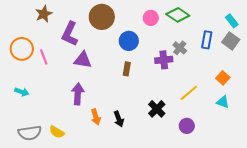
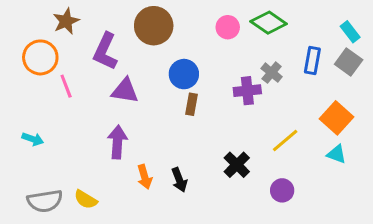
blue circle: (129, 41) -> (184, 74), moved
orange circle: (22, 49) -> (40, 57), moved
orange square: (223, 78) -> (337, 118), size x1.5

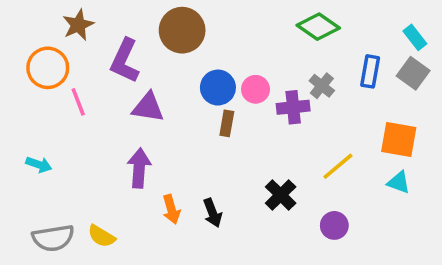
pink circle: (228, 27) -> (256, 89), moved
orange square: (337, 118) -> (399, 139), turned -32

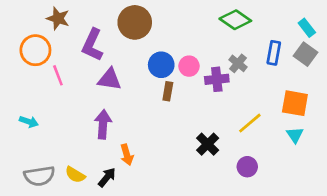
brown star: (78, 25) -> (58, 18), turned -30
cyan triangle: (399, 182) -> (295, 135), turned 36
black arrow: (213, 213) -> (107, 177), moved, turned -120

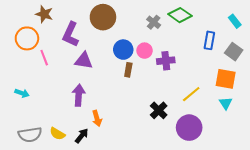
gray square: (306, 54) -> (234, 52), moved
gray cross: (238, 63) -> (154, 22), moved
purple circle: (247, 167) -> (189, 128), size x1.6

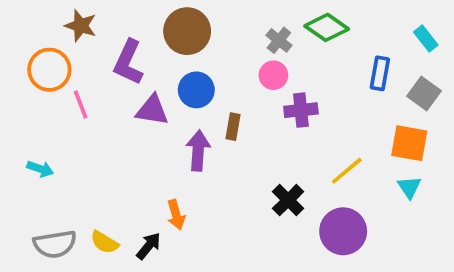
blue circle: (123, 50) -> (196, 90), moved
pink circle: (145, 51) -> (273, 75), moved
purple arrow: (79, 95) -> (198, 150), moved

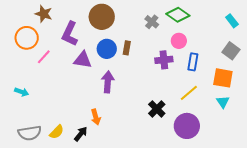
blue rectangle: (380, 73) -> (193, 62), moved
pink circle: (273, 75) -> (179, 41), moved
pink line: (81, 105) -> (44, 57), turned 63
brown rectangle: (233, 127) -> (127, 48), moved
yellow semicircle: (104, 242) -> (57, 132), turned -77

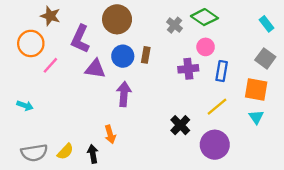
black arrow: (81, 134) -> (93, 154), turned -49

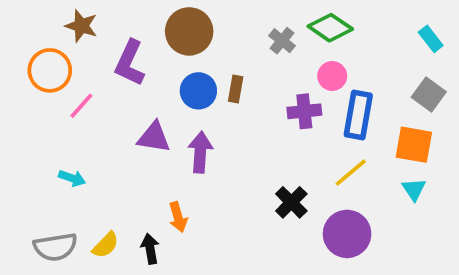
purple triangle: (95, 69) -> (154, 137), moved
blue rectangle: (222, 71) -> (358, 115), size x1.4
cyan arrow: (25, 106) -> (72, 178), moved

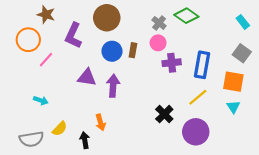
pink circle: (332, 76) -> (158, 43), moved
yellow semicircle: (106, 245) -> (60, 129), moved

